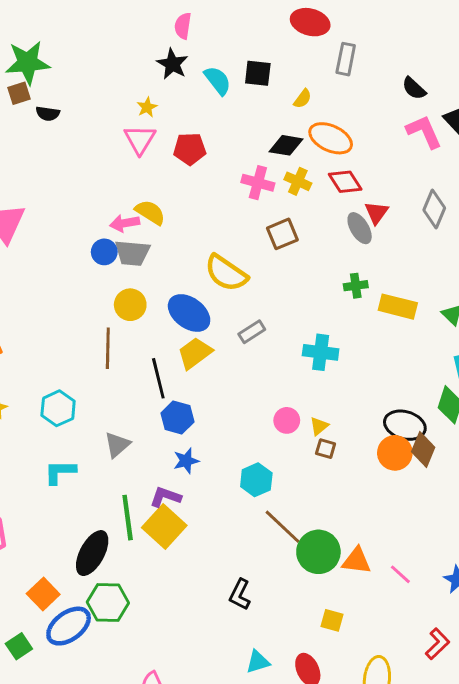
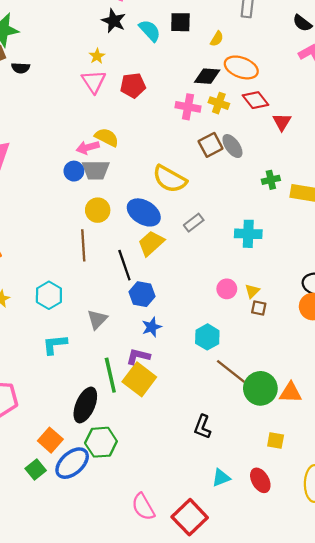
gray ellipse: (360, 228) -> (232, 146), moved
green square: (19, 646) -> (36, 469), moved

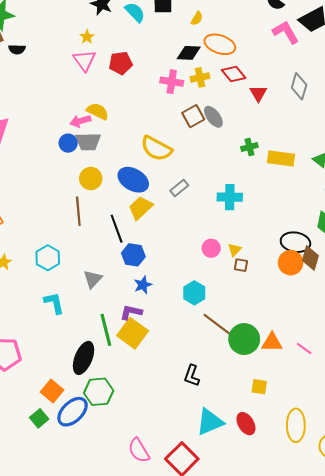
yellow cross: (219, 103) -> (200, 77), turned -30
cyan L-shape: (55, 344) -> (54, 303), turned 85
cyan triangle: (221, 478) -> (210, 422), size x1.6

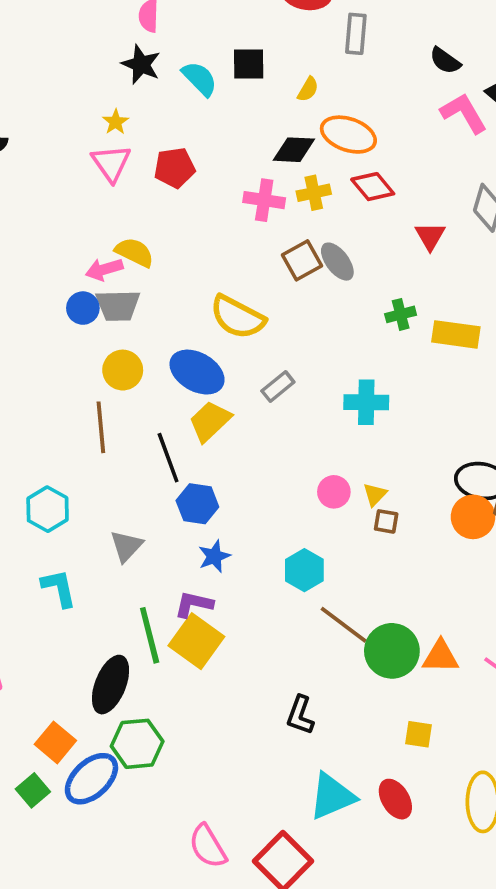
red triangle: (258, 93) -> (430, 236), moved

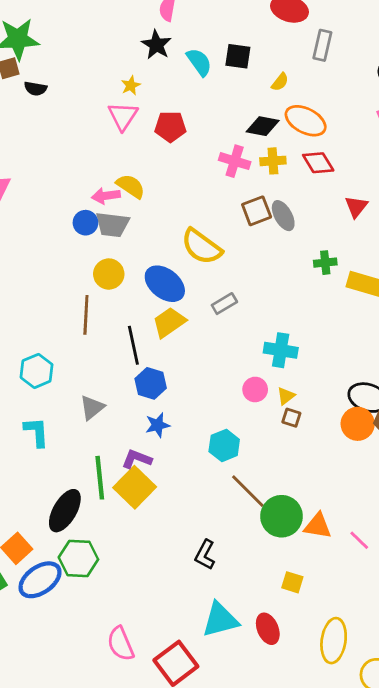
cyan cross: (366, 402) -> (281, 350), moved

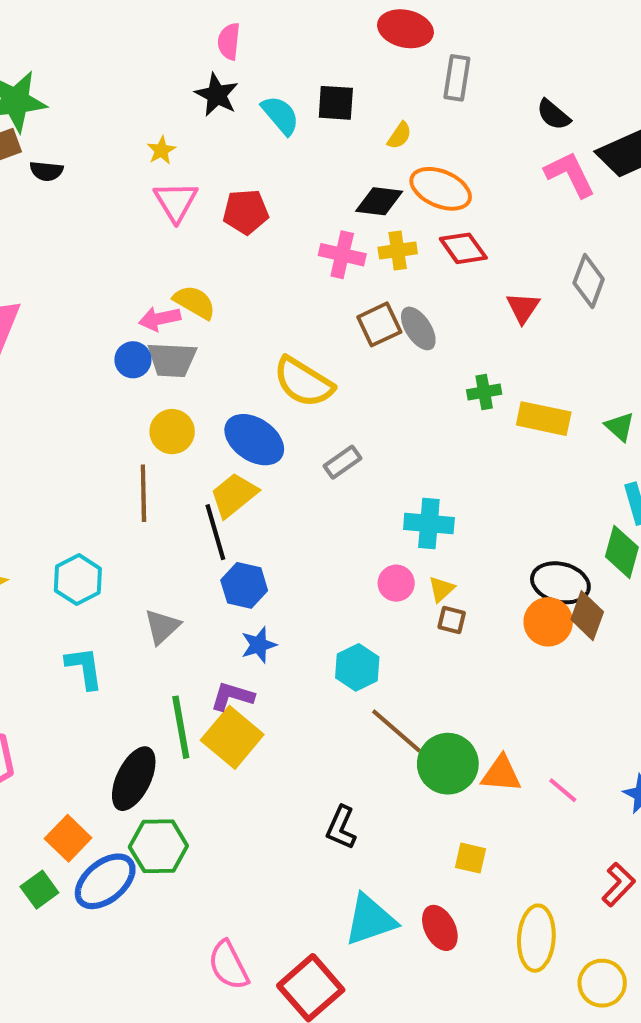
yellow star: (131, 85) -> (161, 150), moved
yellow trapezoid: (169, 322) -> (234, 495), moved

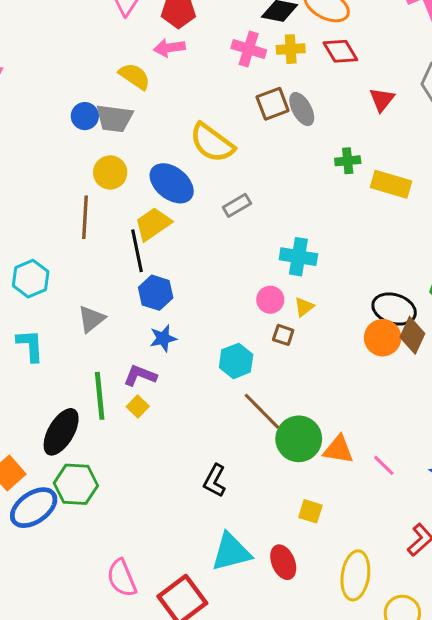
pink arrow: (160, 319) -> (169, 48), moved
brown square: (452, 620) -> (283, 335), moved
yellow square: (232, 737) -> (138, 406), size x0.5

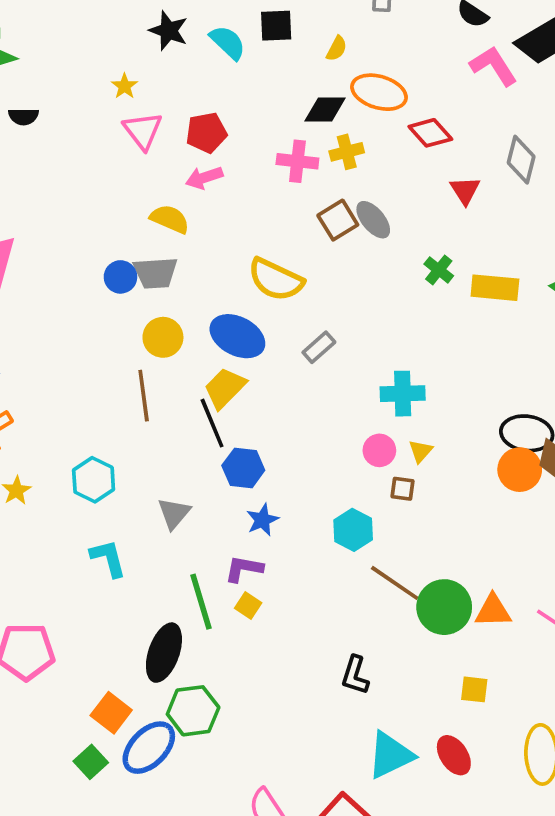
red diamond: (340, 51) -> (430, 133), moved
green cross: (348, 161) -> (439, 270), turned -35

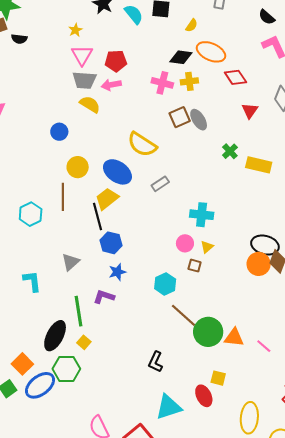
gray trapezoid: (155, 273) -> (84, 80), moved
cyan hexagon: (94, 480) -> (31, 214), moved
yellow square: (248, 606) -> (84, 342), moved
red ellipse: (454, 755) -> (204, 396), moved

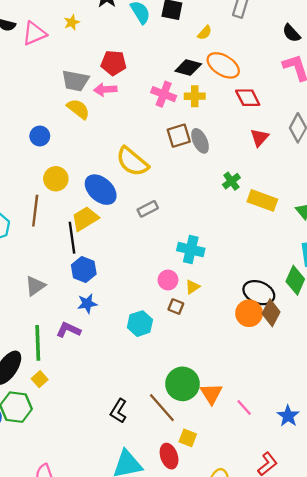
pink triangle: (82, 55) -> (34, 33), moved, turned 30
brown line: (183, 315) -> (162, 408), moved
orange triangle: (234, 337) -> (211, 394), turned 45

